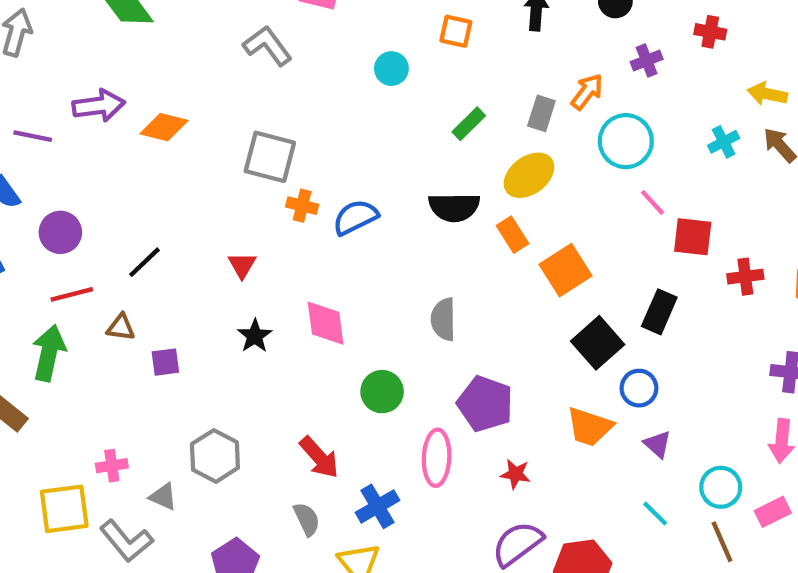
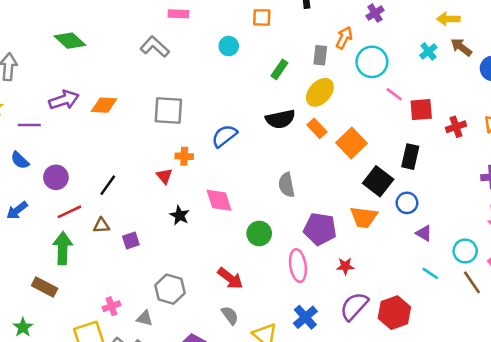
orange cross: (302, 206) -> (184, 156), moved
orange trapezoid: (590, 427) -> (364, 217), moved
blue cross: (378, 506) -> (305, 317), moved

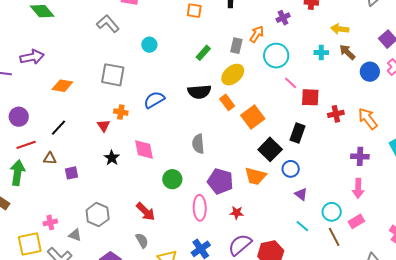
cyan circle: (229, 46) -> (149, 45), moved
cyan cross: (428, 51) -> (321, 53), turned 32
orange diamond: (104, 105) -> (62, 86), moved

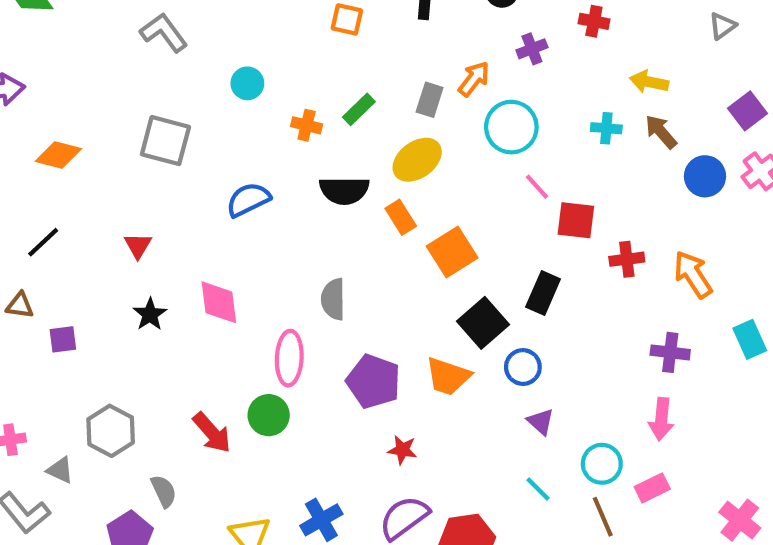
orange cross: (121, 112) -> (307, 125), moved
green circle: (172, 179) -> (269, 415), moved
pink ellipse: (200, 208) -> (289, 358), moved
gray semicircle: (142, 241) -> (164, 491), moved

